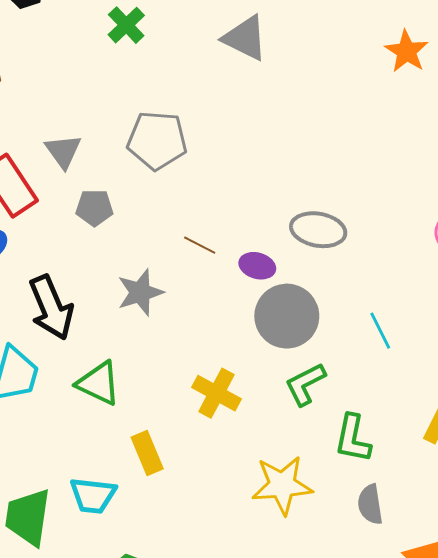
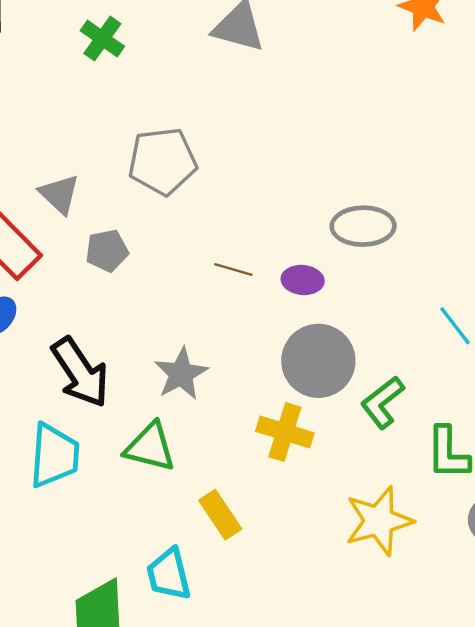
gray star: (140, 292) -> (181, 374), moved
gray circle: (287, 316) -> (318, 361), moved
cyan trapezoid: (93, 495) -> (169, 574), turned 81

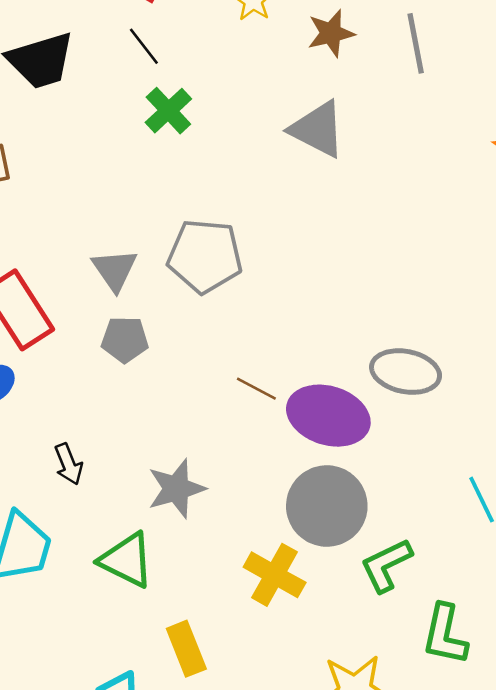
gray triangle: (59, 194) -> (115, 270), moved
purple ellipse: (303, 280) -> (328, 416), size x1.8
black arrow: (80, 372) -> (69, 464), size x0.5

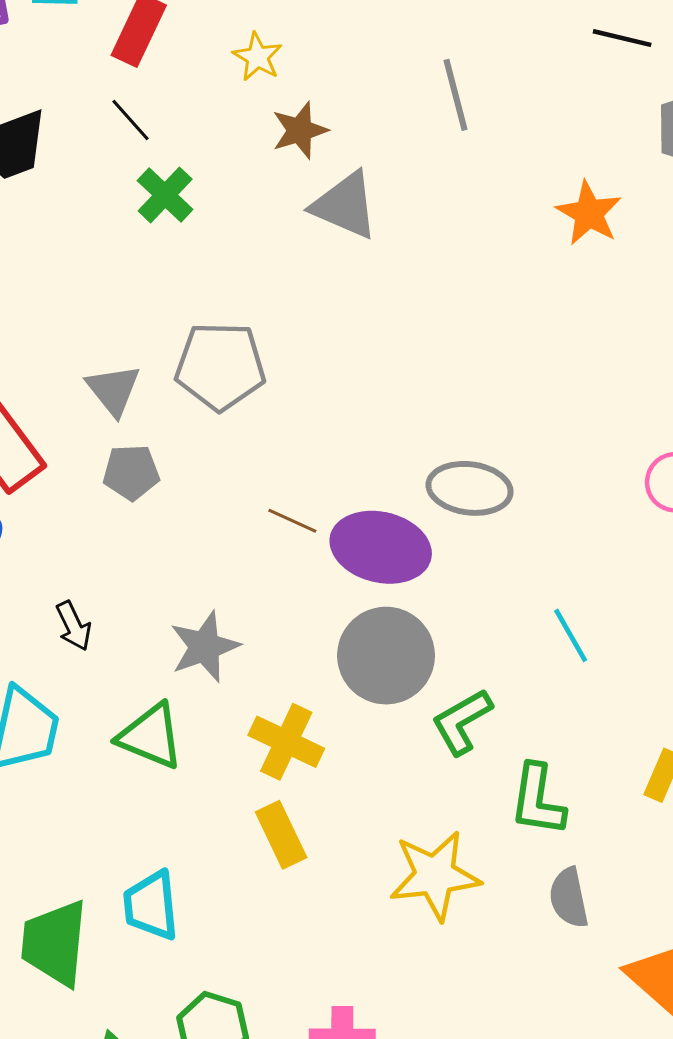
brown star: (331, 33) -> (300, 130), moved
yellow cross: (275, 575) -> (286, 742), moved
yellow rectangle: (186, 649) -> (281, 835), moved

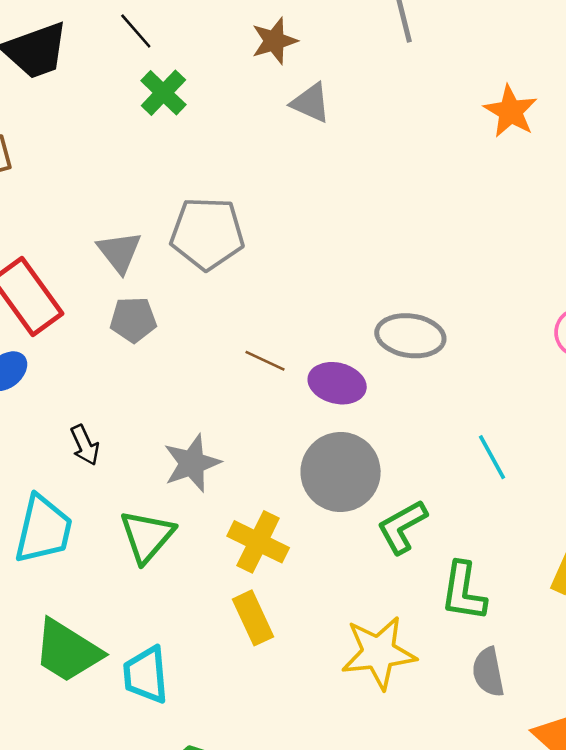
gray triangle: (345, 205) -> (311, 103), size x0.7
purple ellipse: (381, 547) -> (337, 383), size x0.7
green triangle: (151, 736) -> (147, 536), turned 48
green trapezoid: (55, 943) -> (67, 651), moved, turned -64

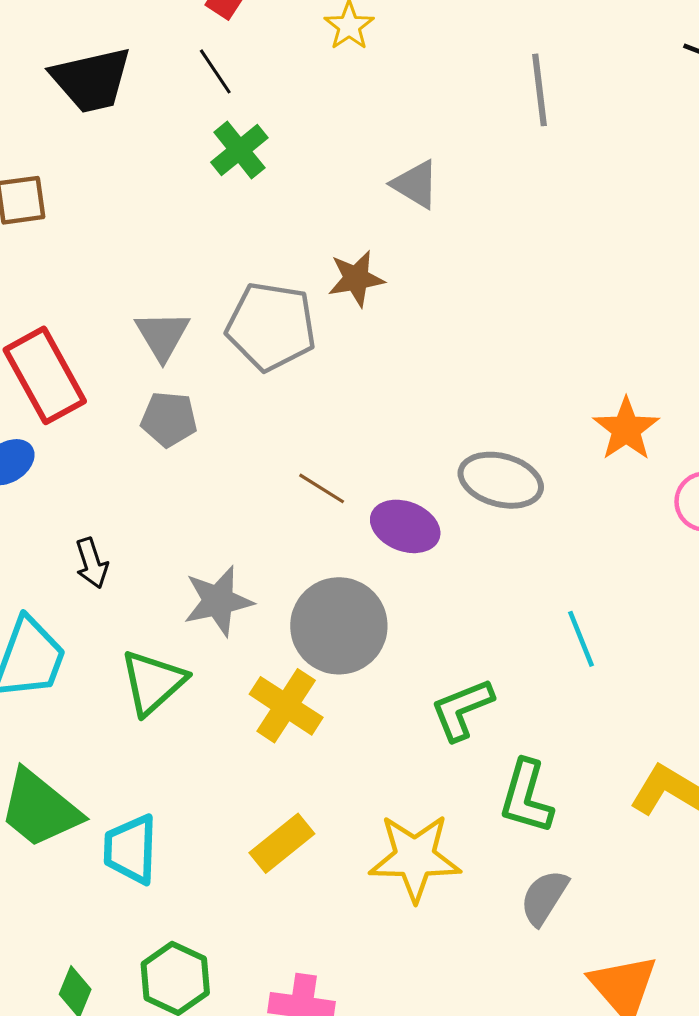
brown star: (274, 41) -> (356, 279), moved
orange star: (511, 111) -> (626, 429), moved
gray circle: (341, 472) -> (339, 626), moved
yellow rectangle: (253, 618) -> (282, 843), moved, turned 69
gray semicircle: (488, 672) -> (544, 897), turned 36

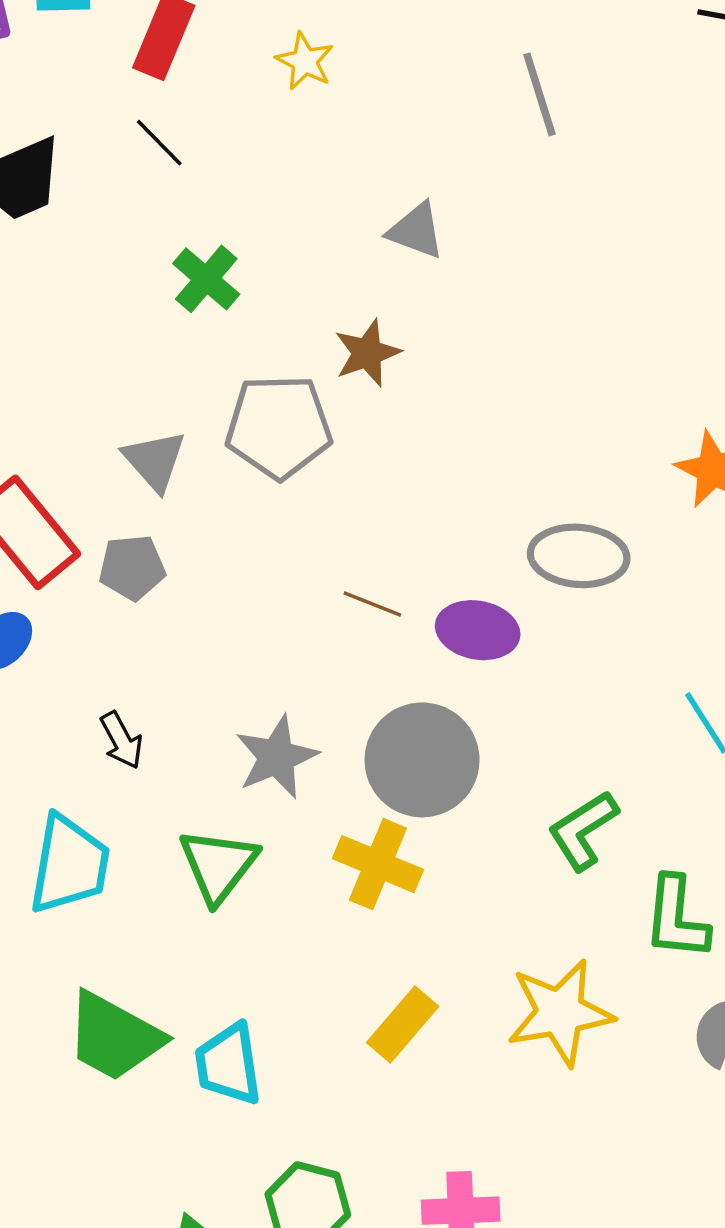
green cross: (239, 150) -> (206, 279), moved
gray pentagon: (169, 419) -> (132, 567), moved

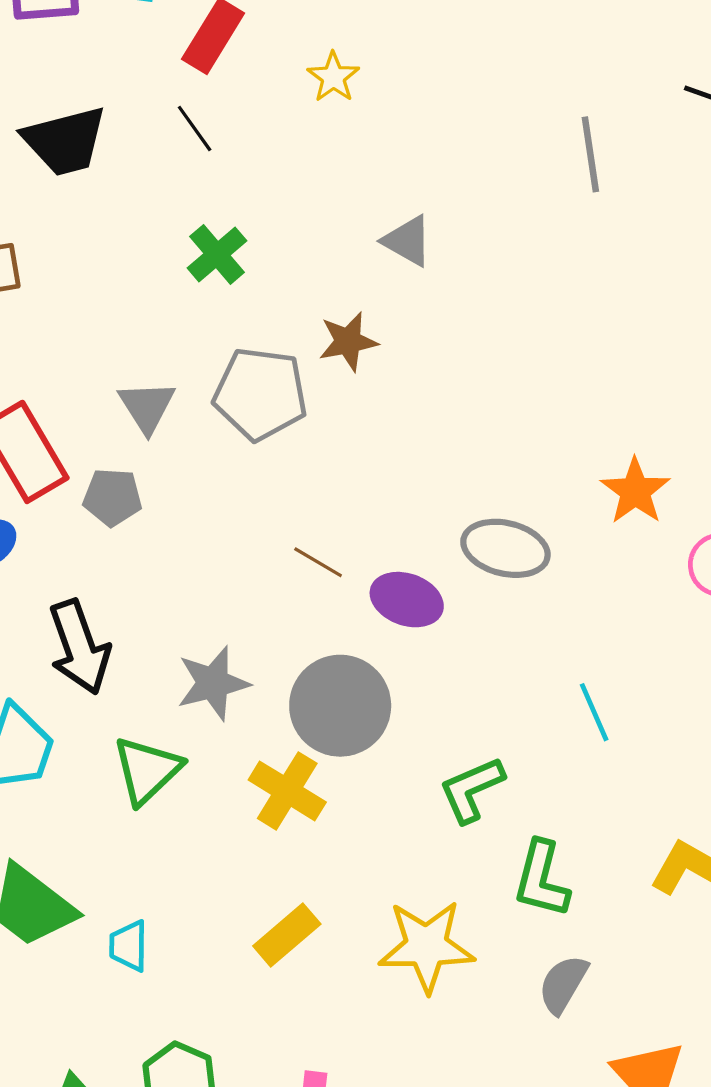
gray line: (540, 94) -> (590, 154), moved
black arrow: (121, 740) -> (79, 647), size x1.8
cyan trapezoid: (228, 1064) -> (129, 946), size x0.7

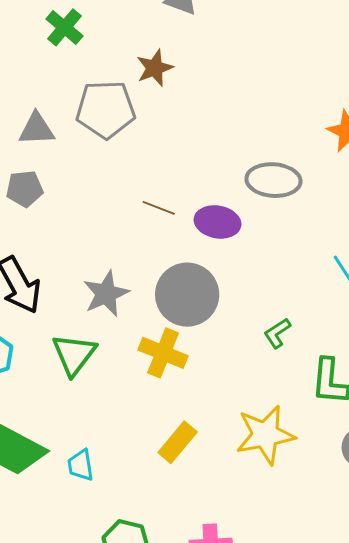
gray triangle: (147, 407) -> (37, 129), turned -51
green L-shape: (472, 790) -> (277, 333), size x0.7

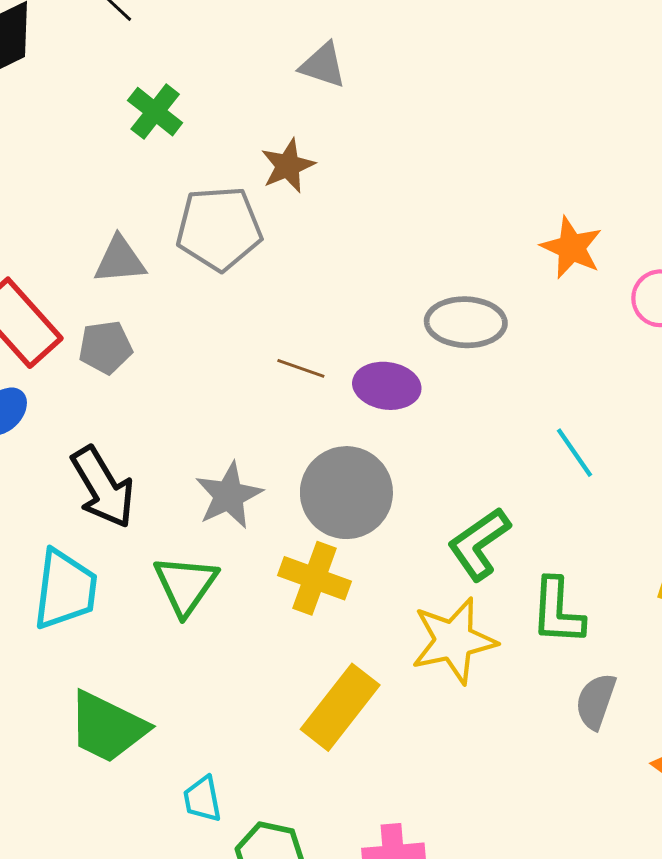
green L-shape: (277, 333) -> (479, 544), size x1.6
yellow star: (265, 435) -> (454, 641), moved
yellow rectangle: (178, 442) -> (340, 707), size x1.4
cyan trapezoid: (81, 465) -> (202, 799), moved

